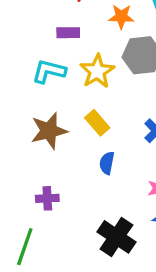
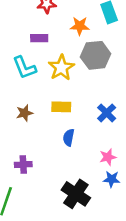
cyan L-shape: (49, 71) -> (24, 68), turned -125
yellow rectangle: (97, 123) -> (61, 107), turned -48
brown star: (49, 131) -> (24, 113), size x0.6

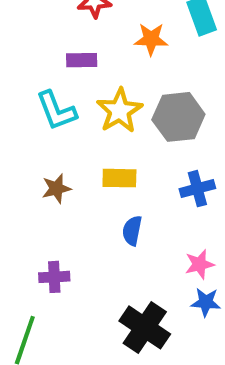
gray hexagon: (96, 55) -> (178, 117), moved
blue cross: (107, 113) -> (197, 189), turned 30

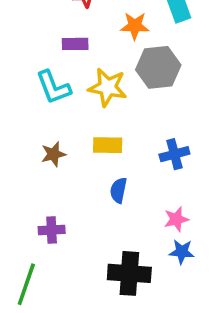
yellow star: (119, 111) -> (108, 87), turned -30
gray hexagon: (178, 117) -> (158, 67), moved
black cross: (145, 327) -> (129, 273), turned -30

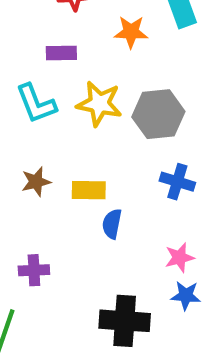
gray hexagon: (158, 67) -> (158, 114), moved
yellow rectangle: (108, 145) -> (89, 190), moved
blue cross: (174, 154) -> (177, 182), turned 32

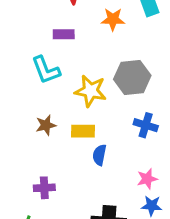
yellow star: (99, 104) -> (91, 91), moved

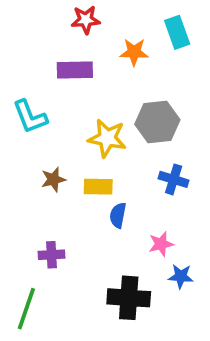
purple rectangle: (64, 34) -> (75, 70), size x1.4
cyan L-shape: (46, 70) -> (30, 117), moved
pink star: (147, 179) -> (161, 244), moved

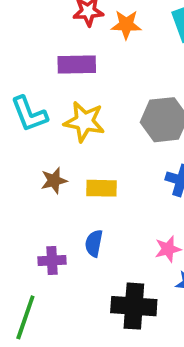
orange star: (134, 52) -> (126, 25), moved
yellow star: (107, 138) -> (84, 122), moved
blue semicircle: (118, 215) -> (94, 243), moved

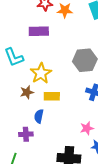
yellow star: (84, 122) -> (41, 73), moved, turned 30
blue semicircle: (94, 243) -> (39, 116), moved

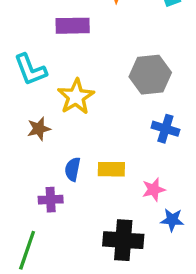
brown star: (27, 92) -> (39, 129), moved
yellow rectangle: (52, 96) -> (111, 169), moved

